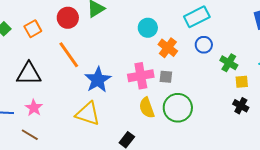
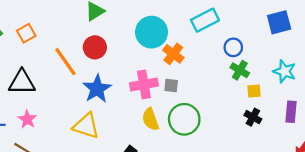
red circle: (68, 18) -> (95, 47), moved
cyan circle: (148, 28) -> (152, 32), size x1.5
blue circle: (204, 45) -> (233, 47), moved

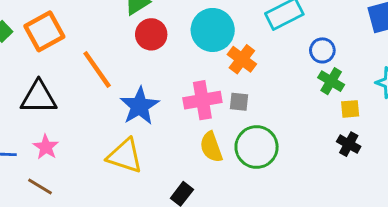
orange square: (26, 33) -> (44, 31), size x1.5
red circle: (95, 47) -> (151, 34), moved

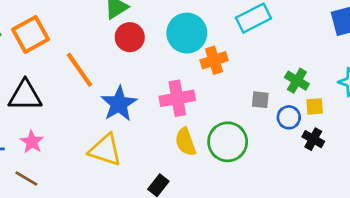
blue circle: (322, 50) -> (289, 117), moved
orange cross: (242, 59) -> (214, 60), turned 35
gray square: (239, 102) -> (260, 100), moved

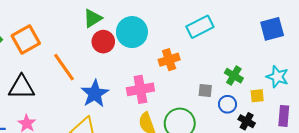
cyan circle: (187, 33) -> (132, 32), moved
yellow square: (315, 106) -> (257, 96), moved

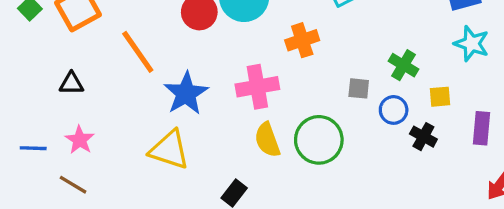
cyan star: (277, 77) -> (472, 44), moved
black triangle: (22, 87) -> (71, 83), size x0.6

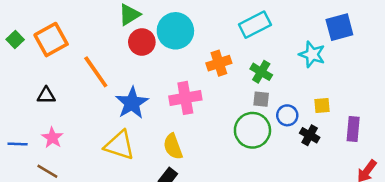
cyan star: (472, 44) -> (312, 54), moved
green cross: (404, 65) -> (261, 72), moved
yellow semicircle: (267, 140) -> (173, 146), moved
green circle: (319, 140) -> (252, 130), moved

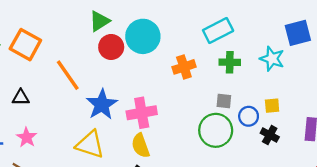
orange square: (51, 40) -> (25, 45), turned -32
green cross: (261, 72) -> (230, 62), moved, turned -30
pink cross: (185, 98) -> (142, 113), moved
yellow square: (322, 105) -> (272, 106), moved

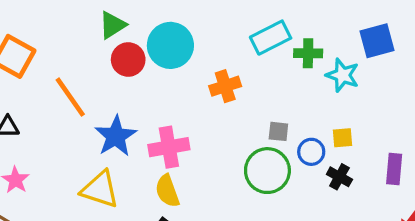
green cross: (230, 62) -> (308, 53), moved

